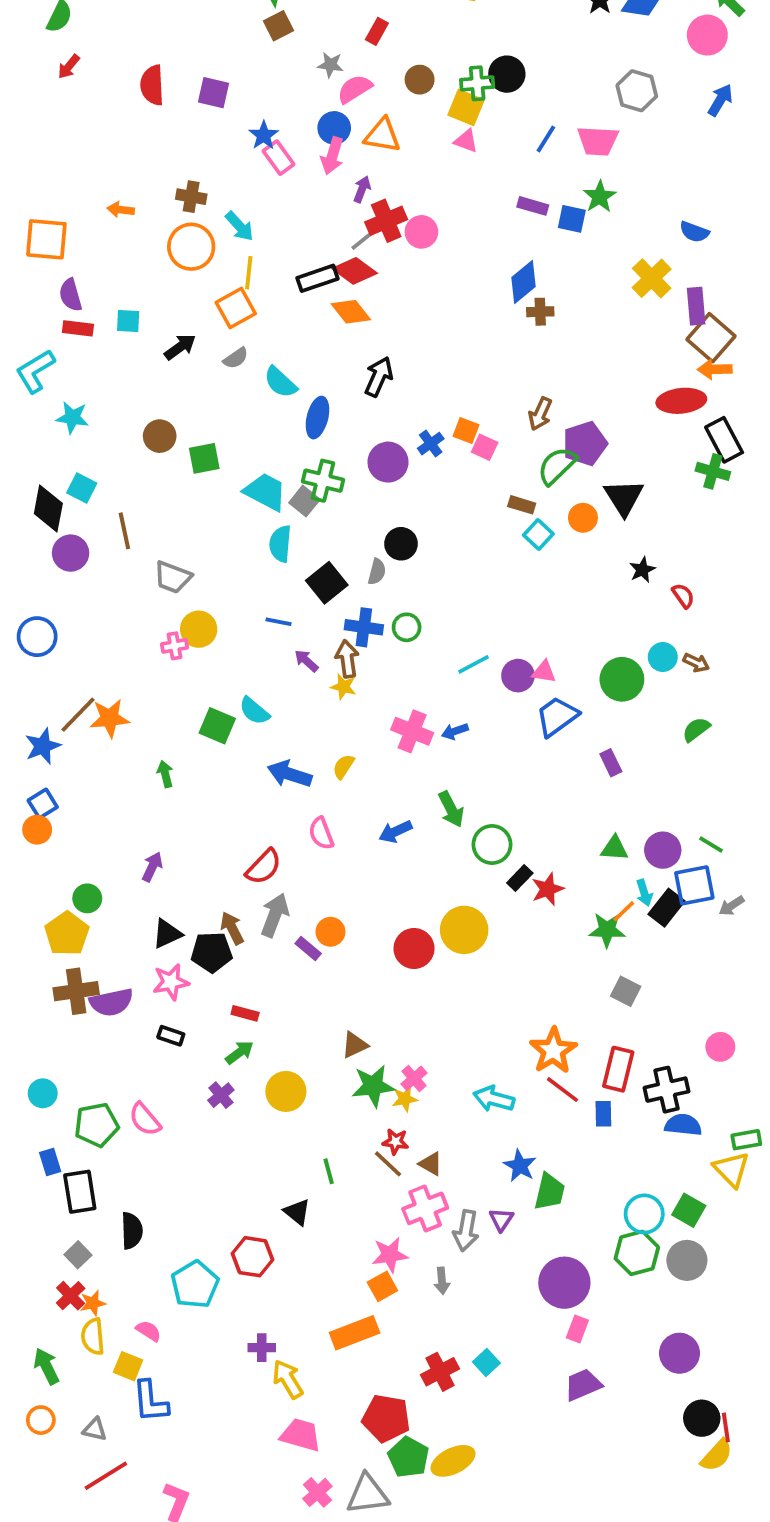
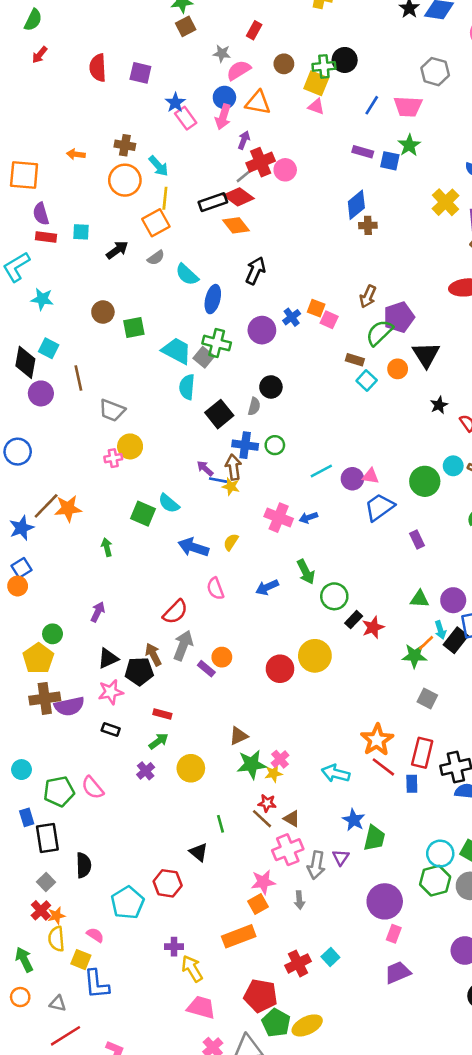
blue line: (278, 622) -> (218, 480), moved

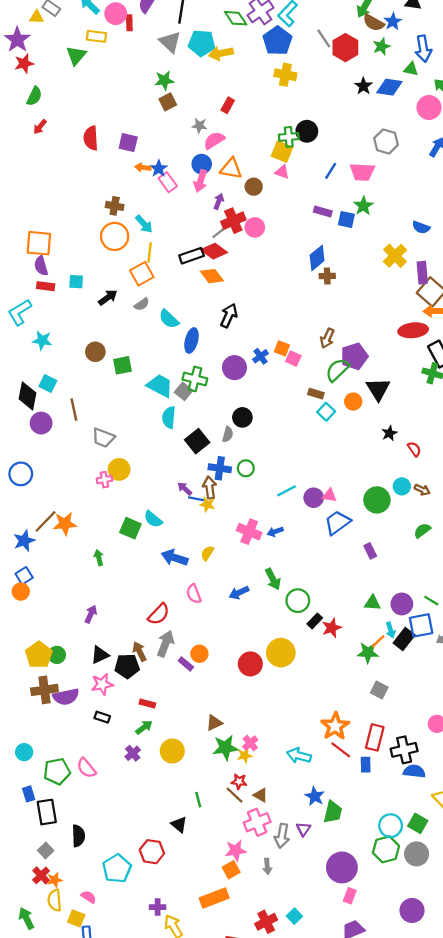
brown circle: (284, 64) -> (254, 187), moved
orange arrow: (76, 154) -> (143, 167), moved
orange square: (24, 175) -> (39, 243), moved
green circle: (53, 634) -> (57, 655), moved

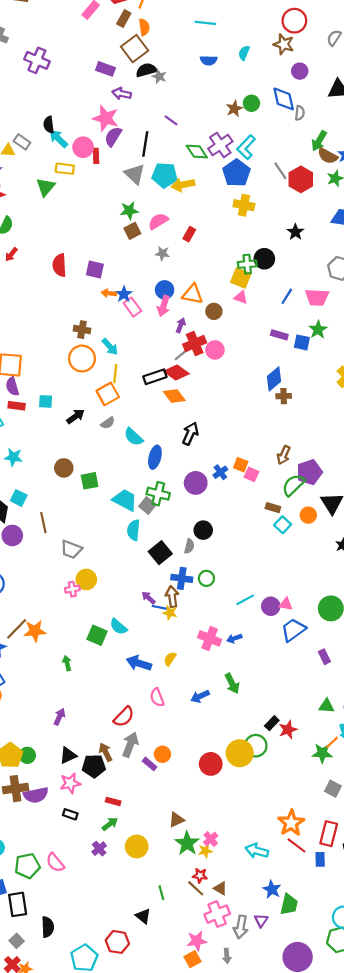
black star: (363, 86) -> (295, 232), moved
pink semicircle: (214, 140) -> (158, 221), moved
green circle: (298, 601) -> (256, 746), moved
green star: (225, 748) -> (187, 843), turned -30

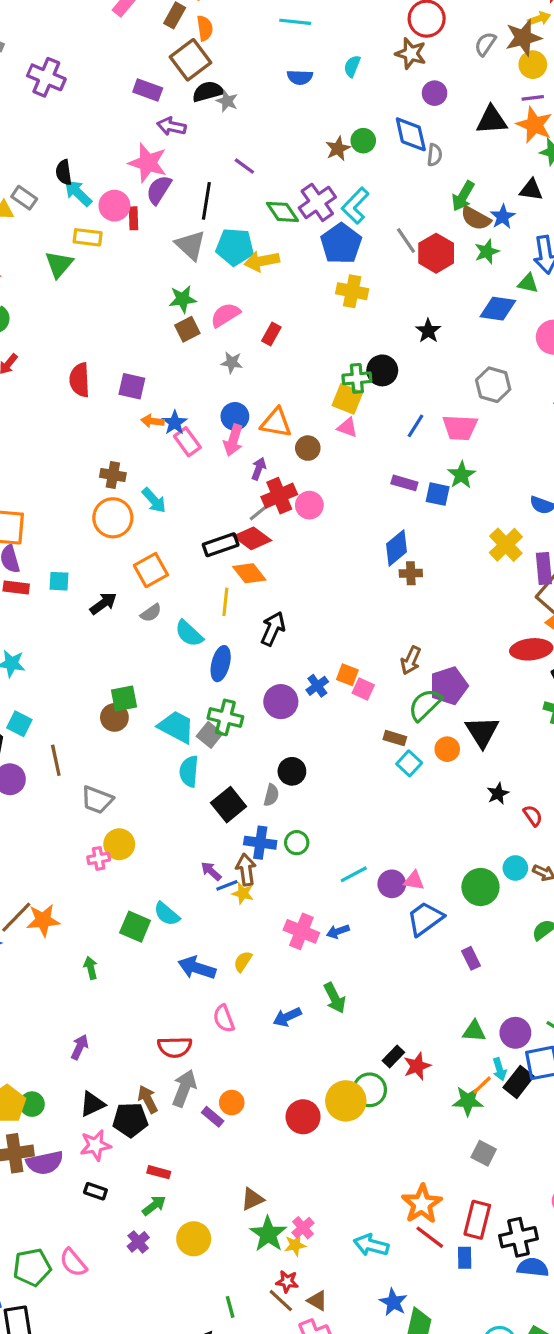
yellow line: (115, 374) -> (225, 602), moved
brown circle: (64, 468) -> (114, 717), moved
blue line: (159, 607) -> (227, 885), turned -32
red semicircle: (124, 717) -> (175, 1047), turned 45

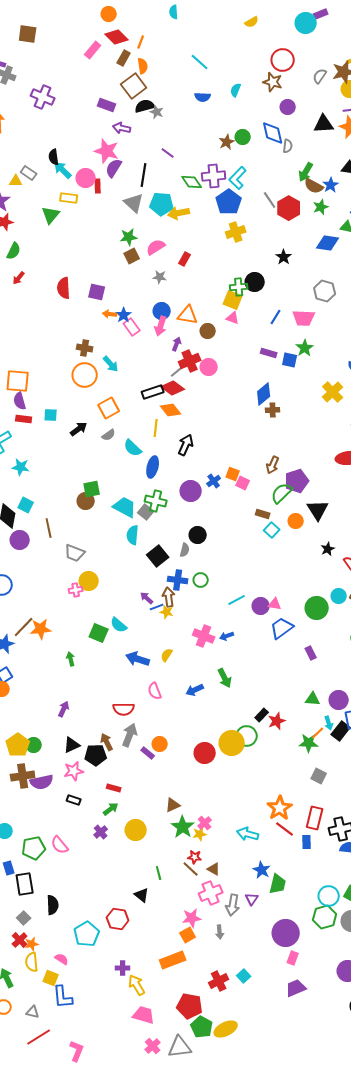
cyan line: (295, 22) -> (200, 62), turned 36
purple cross: (317, 202) -> (214, 176), turned 30
yellow cross: (352, 291) -> (236, 232), turned -30

